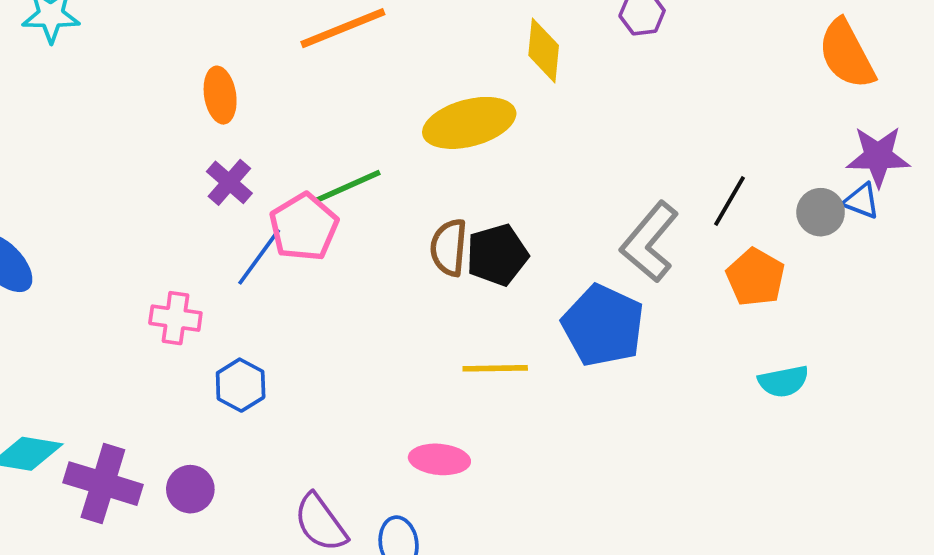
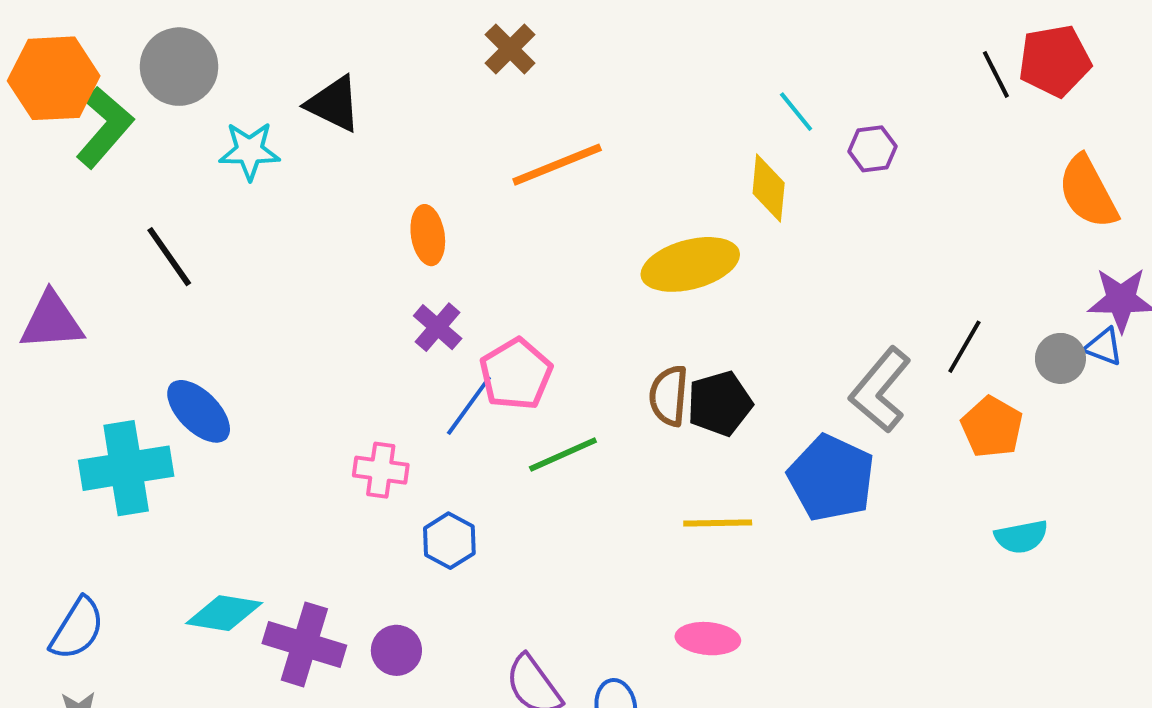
green line: (348, 186) -> (563, 454), moved
pink ellipse: (439, 459) -> (708, 639), moved

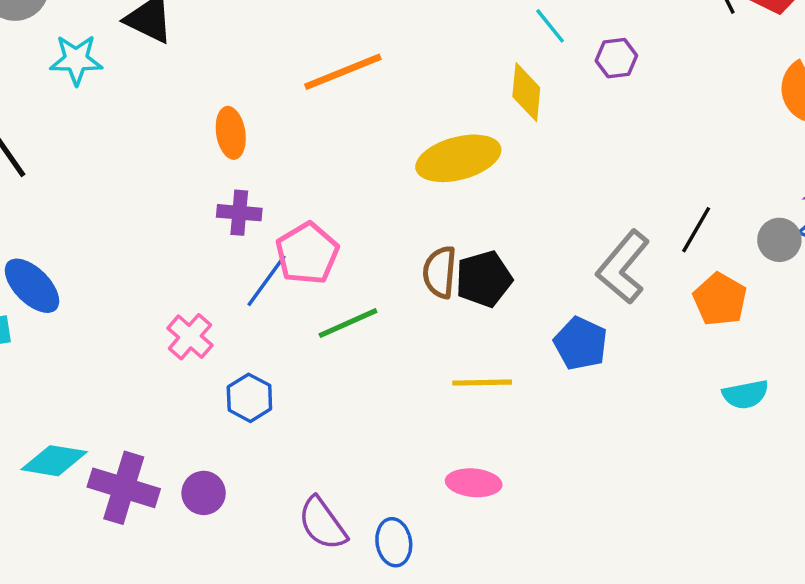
purple cross: (438, 327) -> (239, 213), turned -36
pink cross: (381, 470) -> (190, 337), turned 33
blue pentagon: (831, 478) -> (581, 343), size x0.7

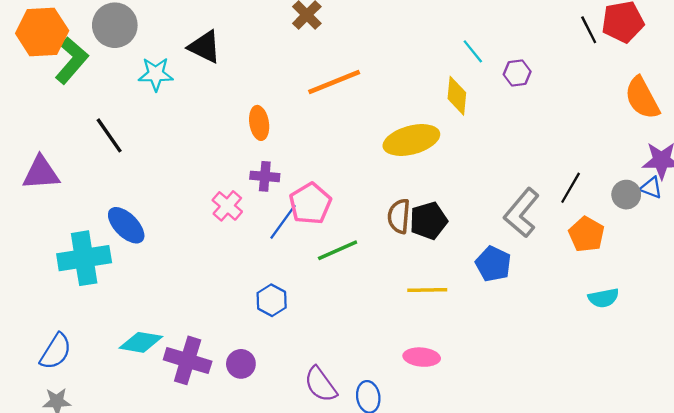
pink cross: (190, 337) -> (227, 206), moved

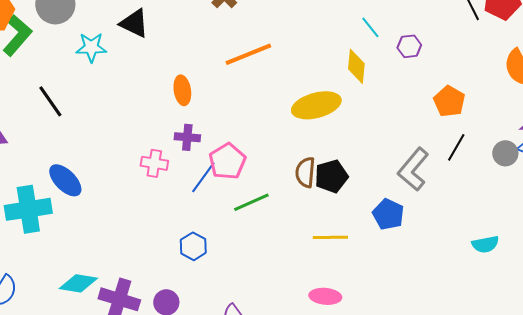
pink cross: (227, 206) -> (154, 163), turned -32
orange pentagon: (586, 234) -> (449, 101), moved

